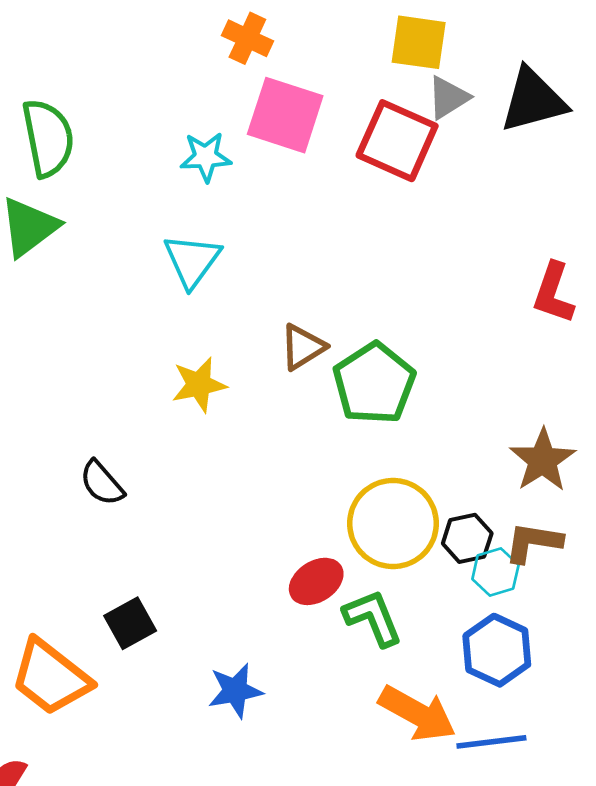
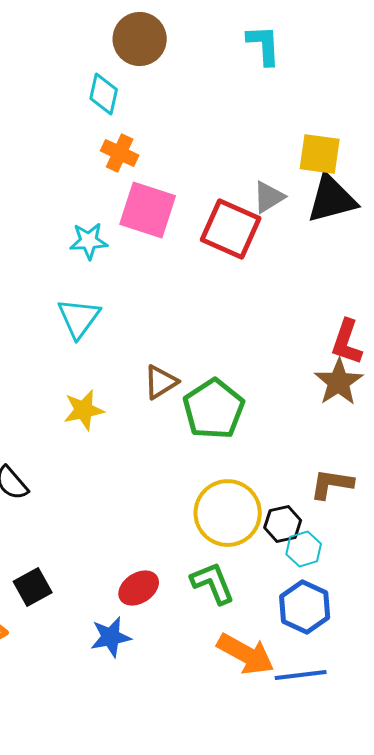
yellow square: (419, 42) -> (320, 154), moved
brown star: (543, 460) -> (339, 382), moved
brown L-shape: (533, 542) -> (332, 484), moved
red ellipse: (316, 581) -> (139, 588), moved

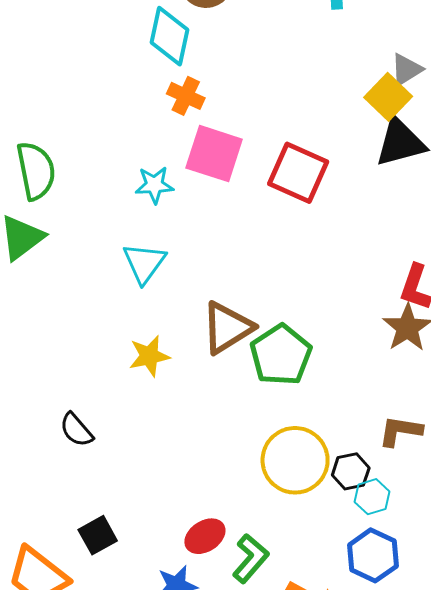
cyan diamond: (104, 94) -> (170, 36), size x1.4
yellow square: (320, 154) -> (388, 97), turned 36
gray triangle: (269, 197) -> (406, 70), moved
brown triangle: (161, 382) -> (227, 328), size x1.5
green L-shape: (213, 583) -> (251, 558), moved, turned 63

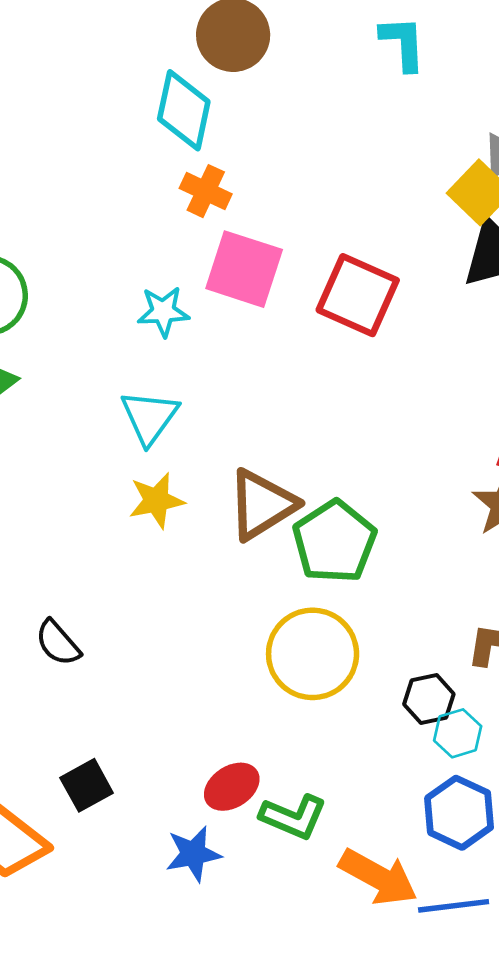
yellow star: (149, 356) -> (156, 501), moved
yellow circle: (295, 460) -> (313, 654), moved
green L-shape: (251, 558) -> (293, 817), turned 72

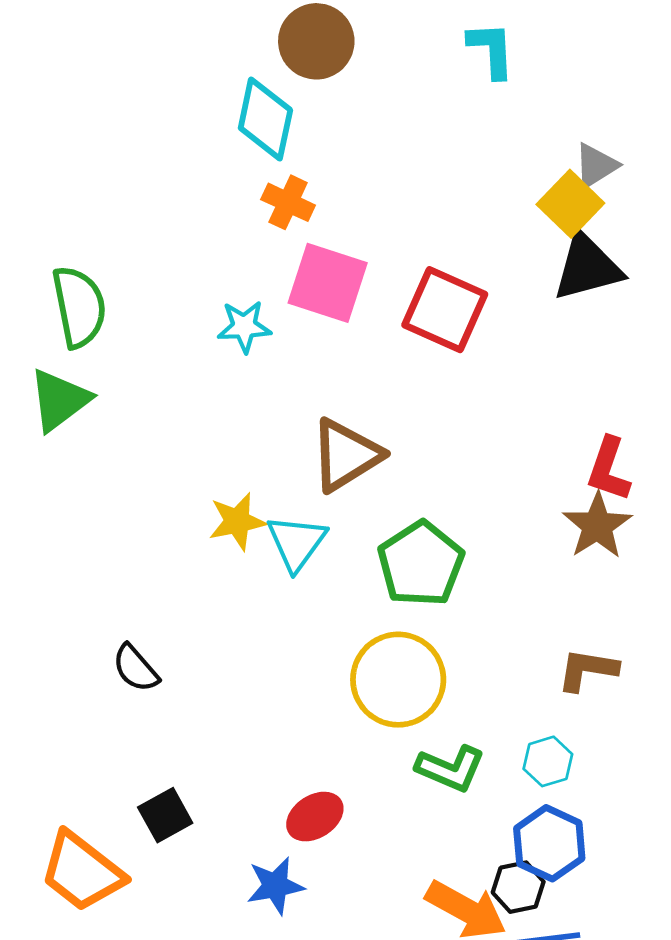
cyan triangle: (150, 417) -> (297, 543), moved
brown triangle: (262, 505) -> (346, 455), moved
black hexagon: (429, 699) -> (518, 887), moved
green L-shape: (293, 817) -> (450, 769), moved

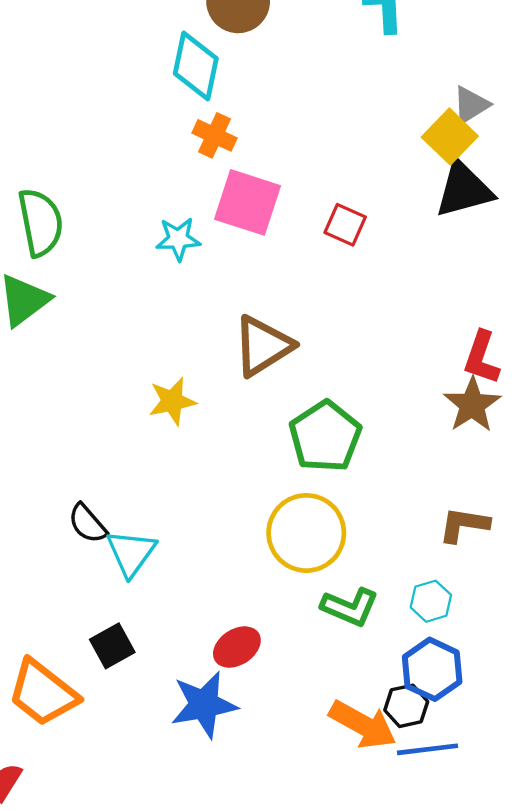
red square: (445, 310) -> (345, 225), size x0.6
cyan triangle: (297, 543) -> (131, 553), moved
blue star: (275, 886) -> (204, 705), size x1.4

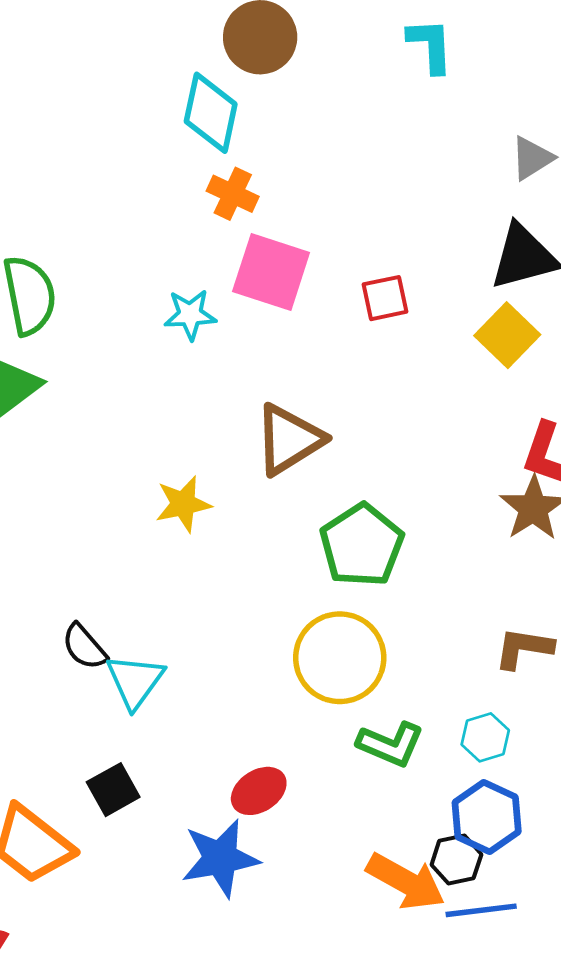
yellow square: (450, 137) -> (507, 335), moved
red square: (345, 225) -> (385, 298), turned -36

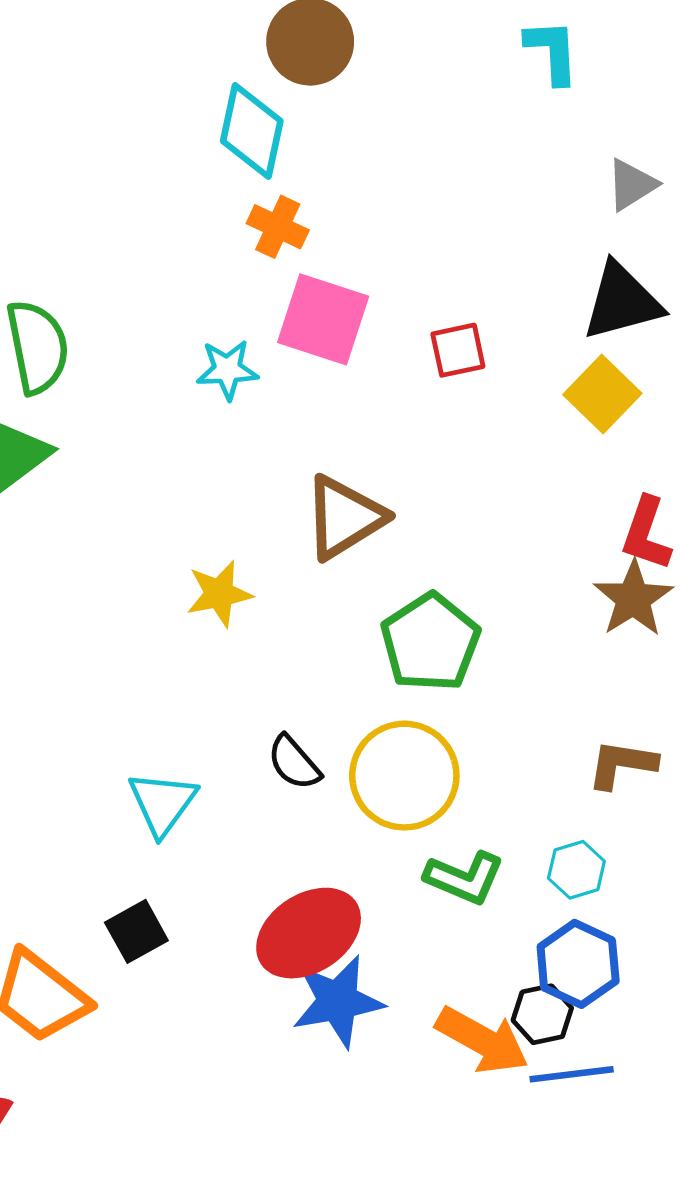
cyan L-shape: (430, 45) -> (552, 51), moved
black semicircle: (84, 647) -> (294, 763), moved
red ellipse: (259, 791) -> (309, 933), size x1.6
blue star: (220, 858) -> (338, 1001), moved

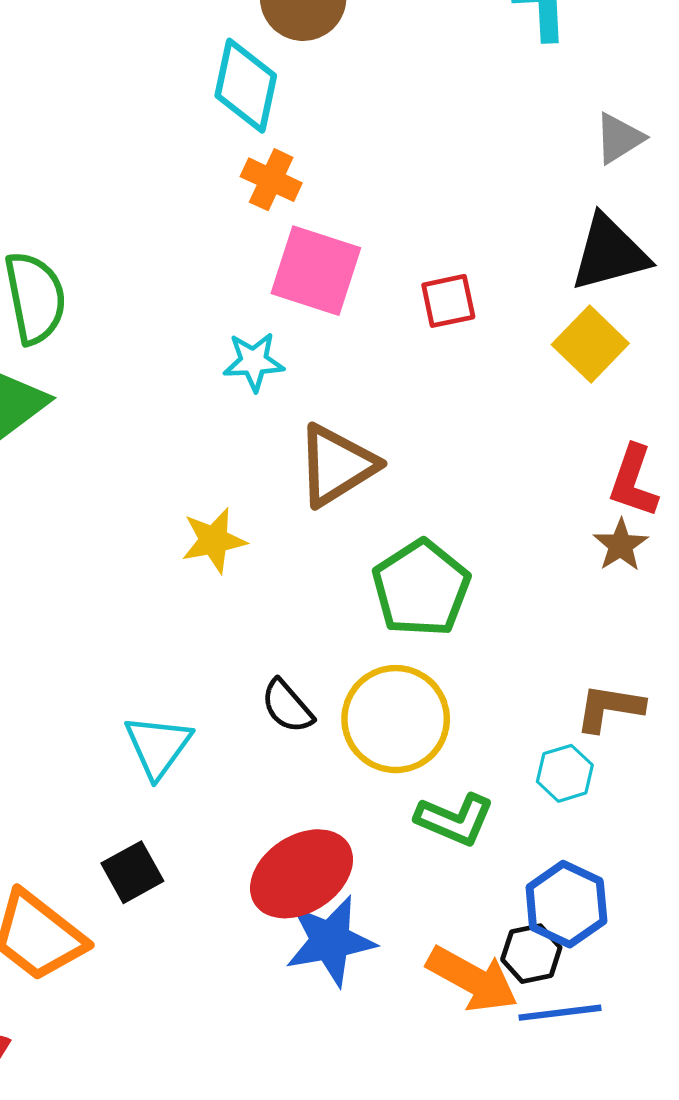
cyan star: (227, 370) -> (254, 362), moved
brown star: (633, 599) -> (621, 545), size x0.7
cyan hexagon: (576, 870) -> (565, 773), moved

